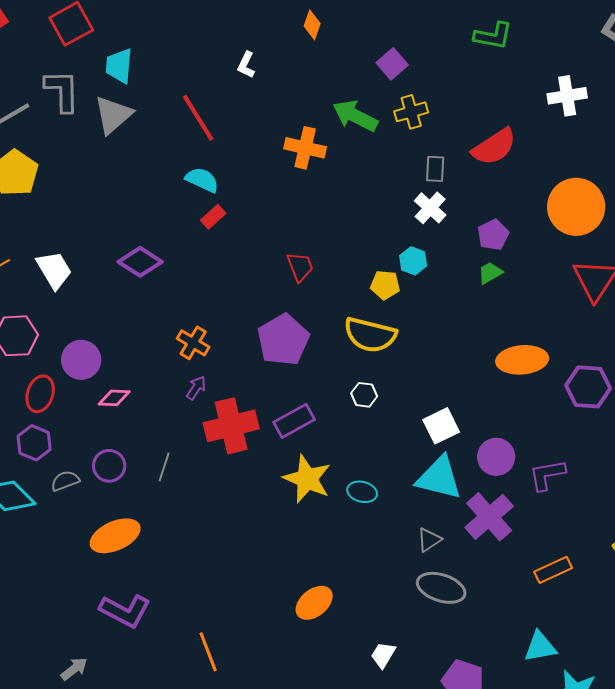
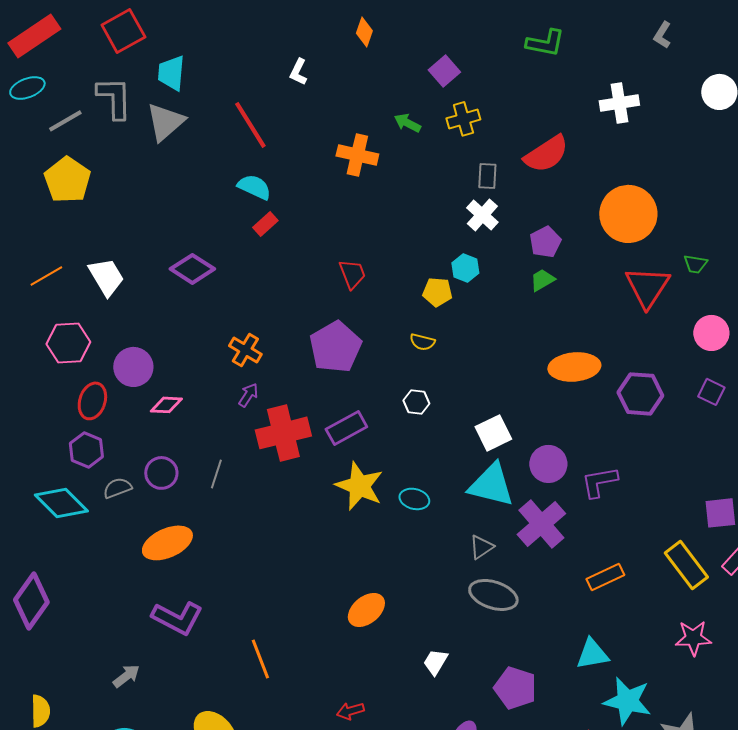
green arrow: (355, 116) -> (407, 123), size x0.6
yellow semicircle: (370, 335) -> (422, 342), size x0.5

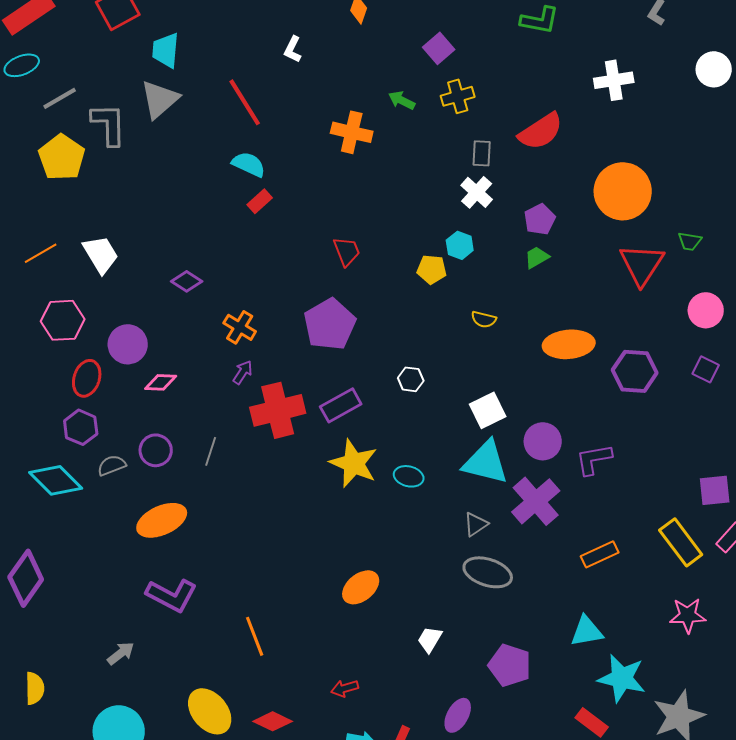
gray L-shape: (114, 98) -> (109, 124), moved
purple diamond: (192, 269) -> (187, 281), moved, size x0.7
yellow semicircle: (422, 342) -> (484, 319), moved

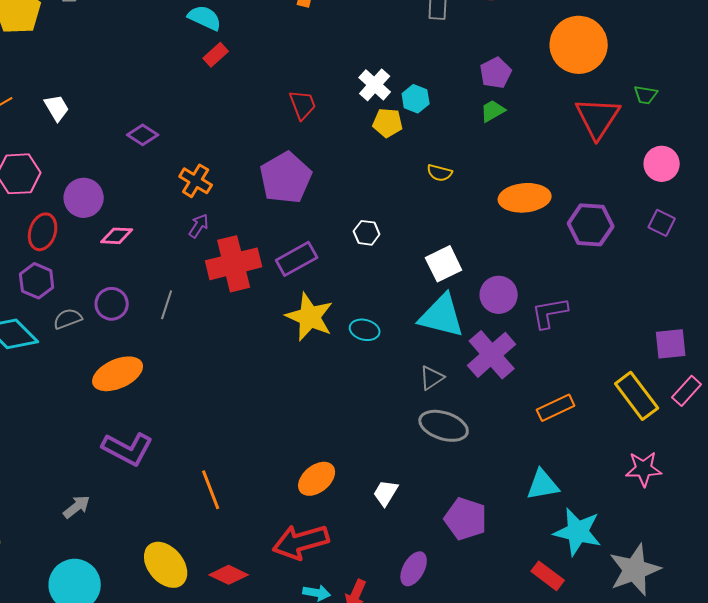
white cross: (477, 192) -> (375, 85), moved
white trapezoid: (101, 254) -> (57, 108), size x0.7
orange ellipse: (361, 587) -> (317, 479), moved
red arrow: (345, 688) -> (301, 542), size x2.0

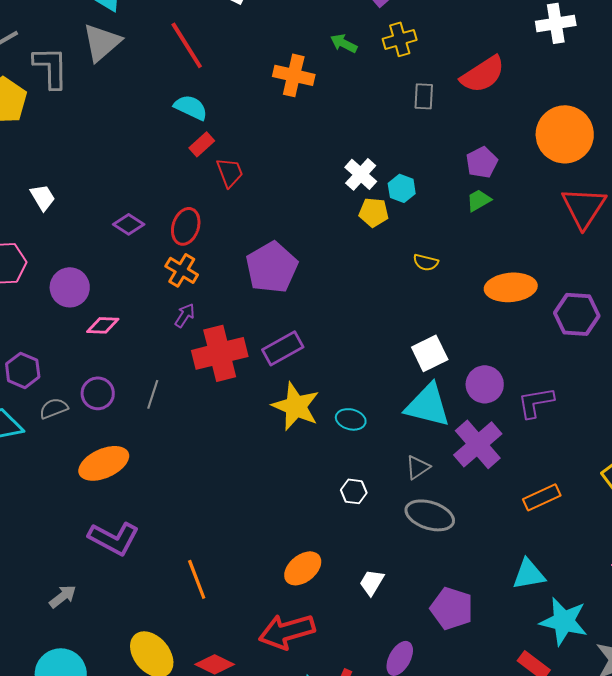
red trapezoid: (303, 105) -> (230, 172), moved
red ellipse: (43, 232) -> (186, 226), moved
white hexagon: (367, 233) -> (354, 491), moved

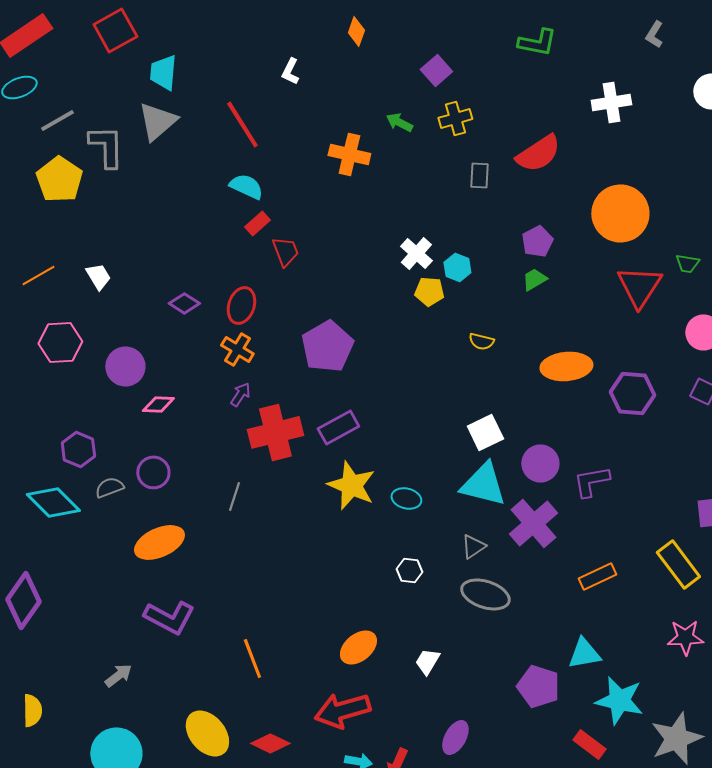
gray line: (153, 394) -> (234, 496), moved
purple pentagon: (452, 608) -> (538, 686), moved

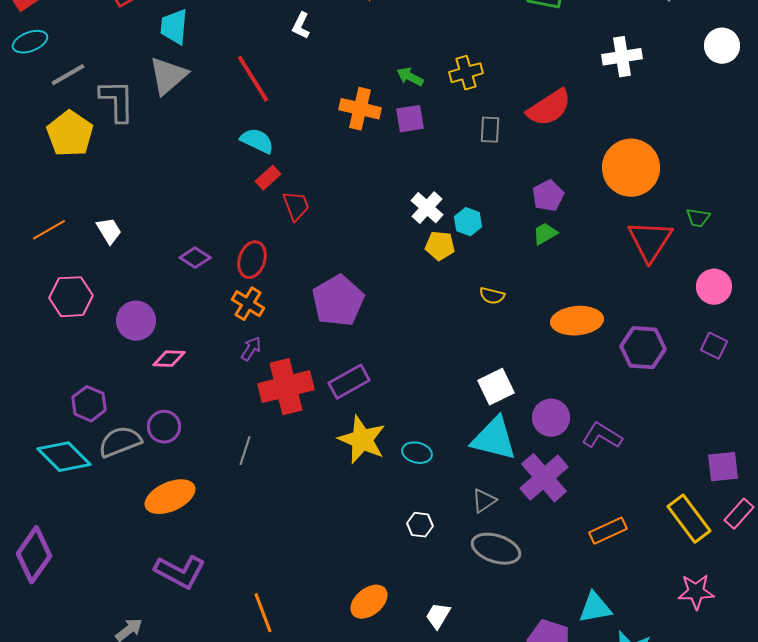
purple square: (436, 70) -> (410, 119), moved, turned 32
purple L-shape: (591, 481) -> (602, 436), turned 42
gray semicircle: (109, 487) -> (120, 442), size x1.5

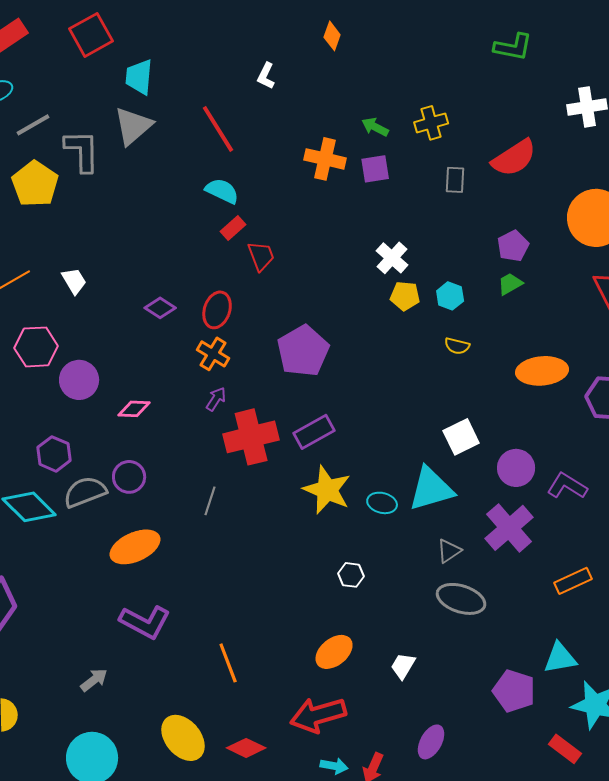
cyan hexagon: (468, 222) -> (450, 296), moved
purple circle: (136, 321) -> (79, 380), moved
cyan triangle: (494, 439) -> (431, 489), moved, turned -30
white hexagon: (420, 525) -> (351, 575), moved

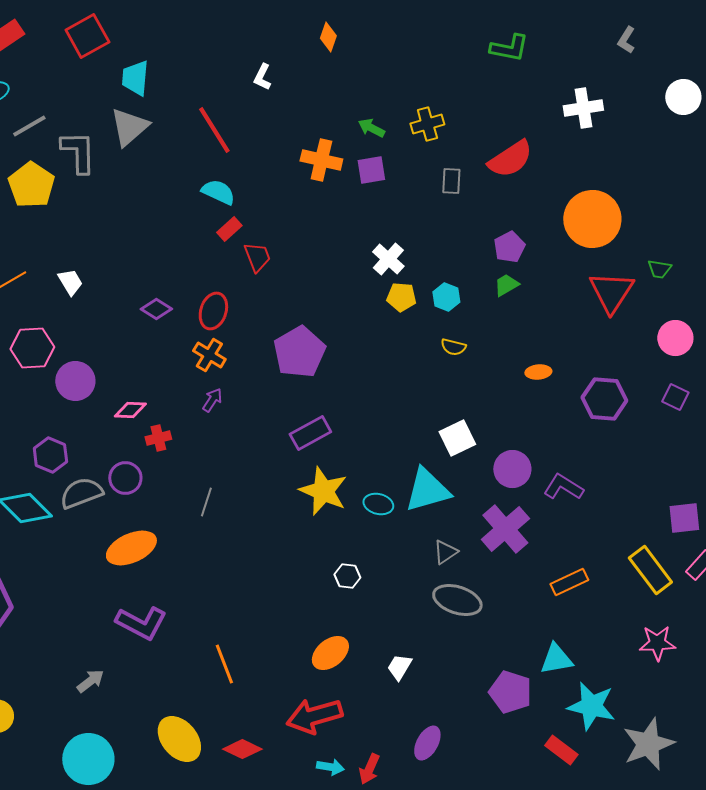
orange ellipse: (542, 371) -> (538, 372), size x0.5
red cross: (251, 437) -> (158, 438), moved, size x0.5

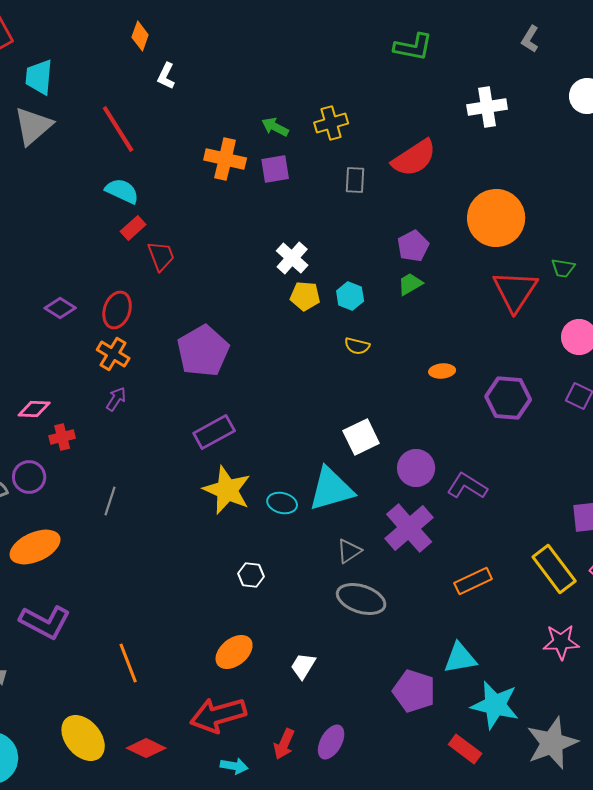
orange diamond: (328, 37) -> (140, 36), moved
red arrow: (369, 769) -> (284, 744), moved

